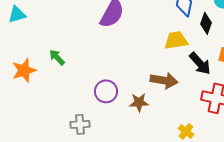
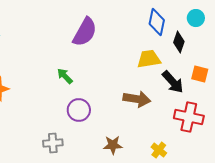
green arrow: (57, 57) -> (65, 76), moved
brown star: (139, 102) -> (113, 145), moved

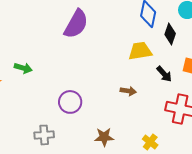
green arrow: (65, 76) -> (23, 68), moved, turned 150
black arrow: (173, 82) -> (164, 74), size x0.7
brown arrow: (137, 99) -> (128, 91), size x0.6

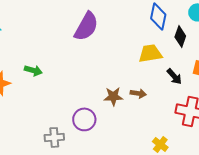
purple circle: (70, 102) -> (84, 119), moved
brown star: (104, 137) -> (113, 96), moved

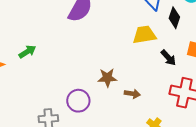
green arrow: (33, 70) -> (27, 52), turned -48
brown arrow: (138, 93) -> (132, 94), moved

